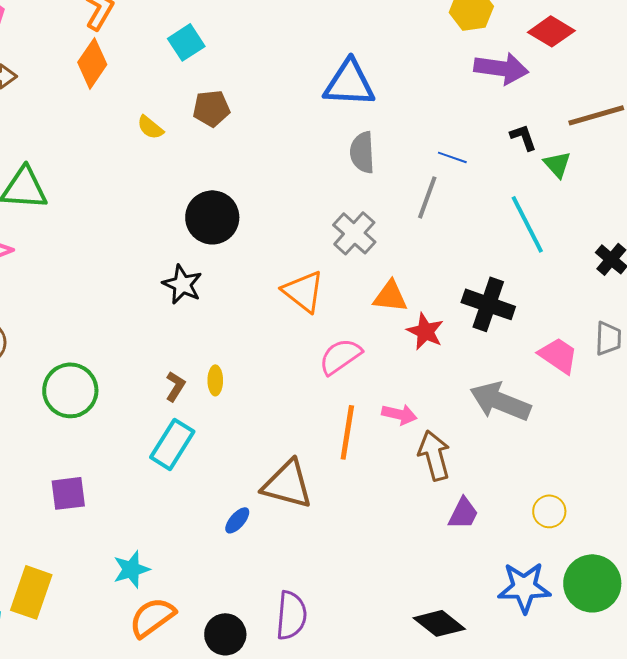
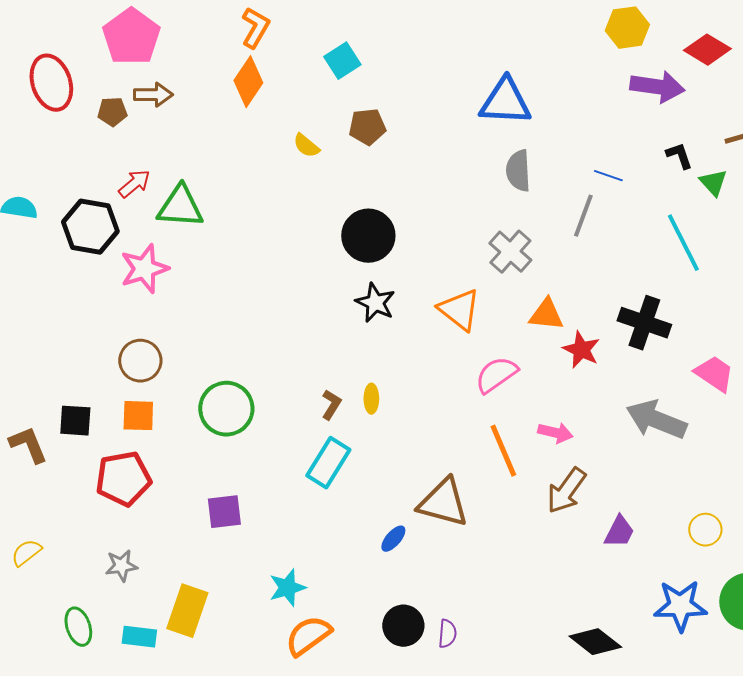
black star: (182, 284) -> (375, 303), moved
orange line: (347, 432) -> (503, 451), turned -32
brown arrow: (434, 455) -> (566, 491), moved, turned -129
purple semicircle: (291, 615) -> (447, 634), size x0.6
black circle: (225, 634) -> (403, 626), moved

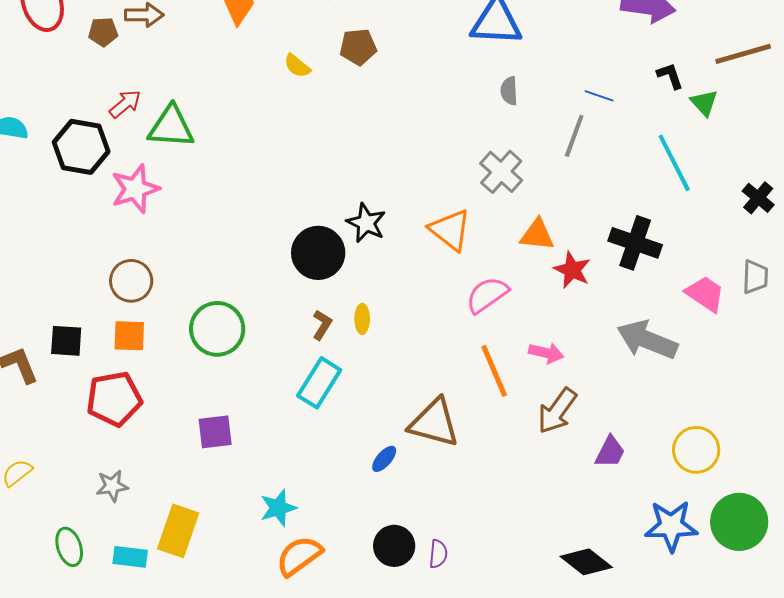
gray semicircle: (518, 171) -> (509, 91), size x0.7
black circle: (368, 236) -> (318, 253), moved
yellow circle: (705, 530) -> (696, 450), size x1.4

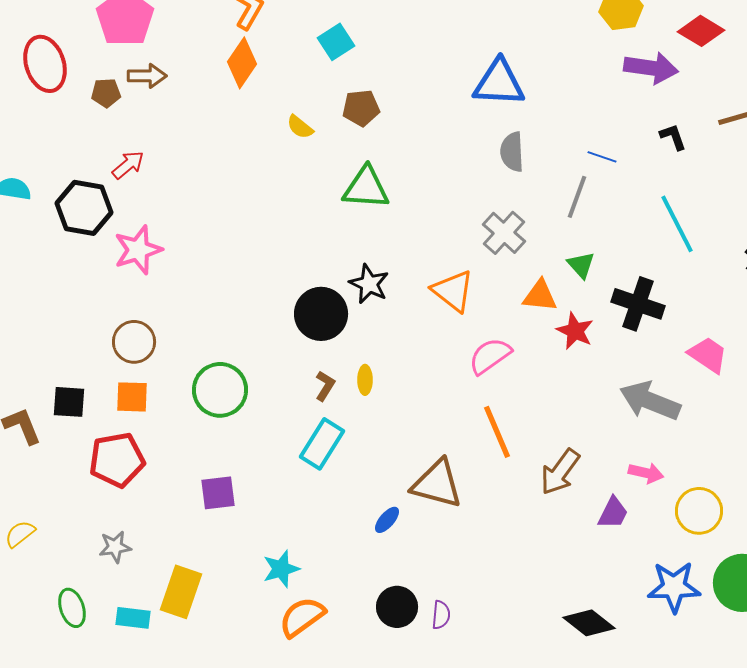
gray semicircle: (509, 91) -> (512, 152), size x1.4
green triangle: (704, 103) -> (581, 265), moved
green triangle: (171, 127) -> (366, 188), moved
pink arrow: (546, 353) -> (646, 473), moved

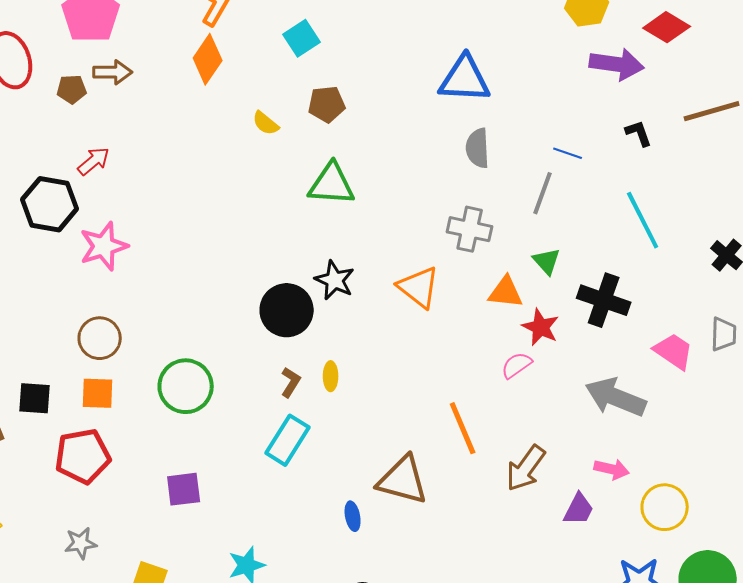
gray cross: (504, 233) -> (470, 229), turned -30
pink semicircle: (490, 356) -> (517, 365), moved, size x0.7
blue ellipse: (387, 520) -> (353, 516), turned -52

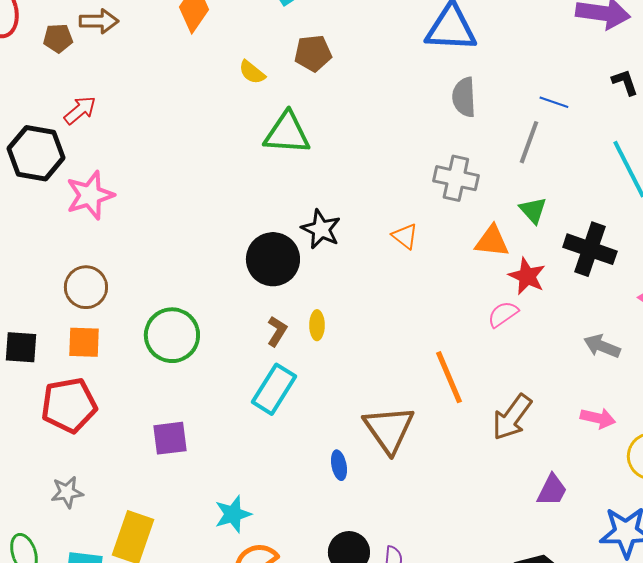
green triangle: (332, 184) -> (287, 133), moved
orange triangle: (419, 287) -> (405, 236), size x0.6
gray arrow: (616, 397) -> (602, 346), size x0.6
brown triangle: (403, 480) -> (389, 429), turned 40
purple trapezoid: (579, 509) -> (552, 490), moved

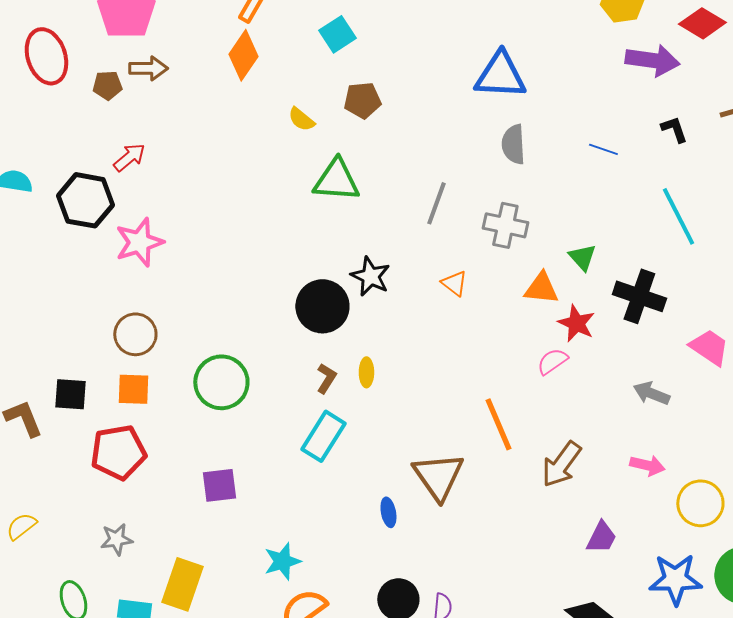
gray line: (529, 142) -> (436, 203), moved

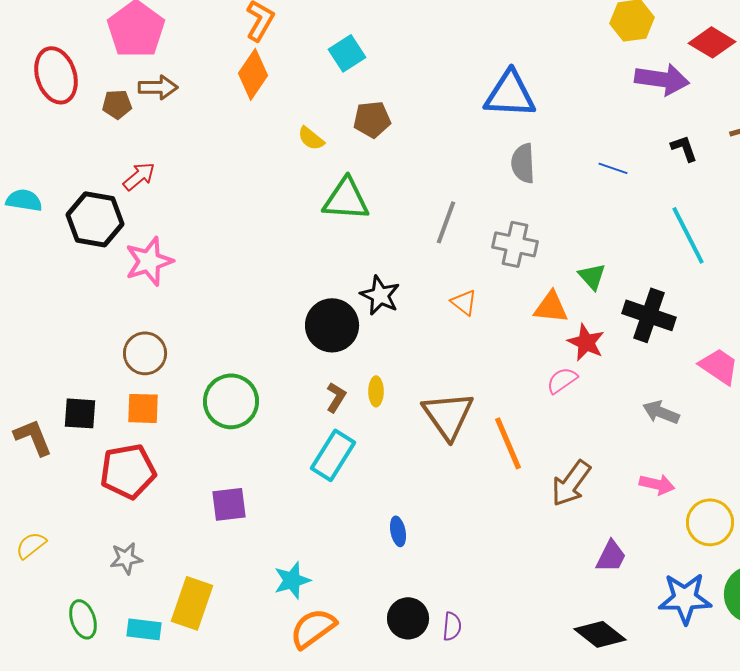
brown triangle: (438, 476) -> (448, 415), moved

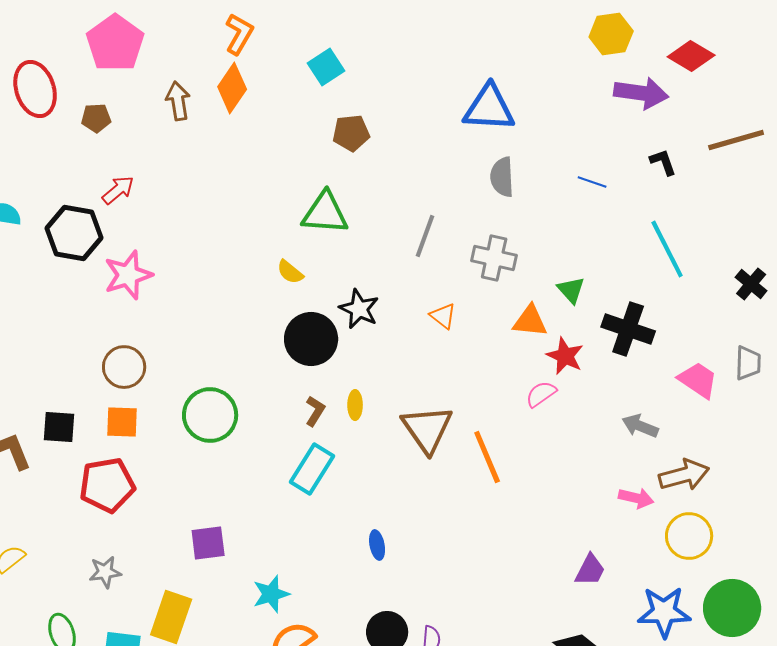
brown arrow: (158, 87) -> (178, 101), moved, turned -99
yellow semicircle: (311, 138) -> (290, 272), moved
brown arrow: (571, 483) -> (684, 475), moved, turned -141
purple square: (229, 504) -> (208, 543), moved

